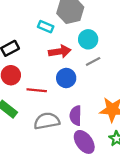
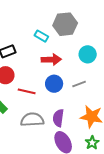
cyan circle: (88, 39) -> (88, 54), moved
gray line: (93, 61) -> (79, 84), moved

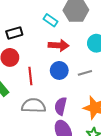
red line: (27, 91) -> (30, 76), turned 66

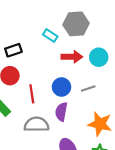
red arrow: (59, 45) -> (72, 57), moved
purple semicircle: (61, 106) -> (61, 112), moved

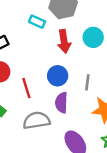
red arrow: (72, 57) -> (64, 41), turned 90
gray line: (88, 88) -> (87, 82), moved, turned -56

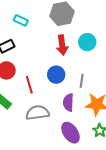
cyan rectangle: (37, 22) -> (21, 20), moved
purple semicircle: (61, 103) -> (68, 102), moved

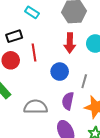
red line: (29, 85) -> (34, 53), moved

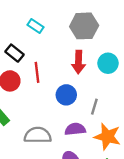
black rectangle: (14, 36) -> (14, 53), turned 56
purple semicircle: (68, 101) -> (75, 129), turned 72

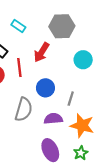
red arrow: (79, 62) -> (42, 52), moved, turned 30
gray semicircle: (38, 135) -> (24, 110), moved, turned 105

